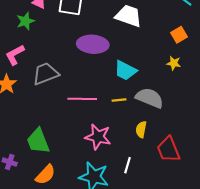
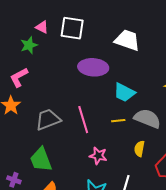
gray trapezoid: (45, 74) -> (48, 120), moved
pink line: (82, 99) -> (83, 120), turned 72
pink star: (98, 137) -> (98, 156), size x0.7

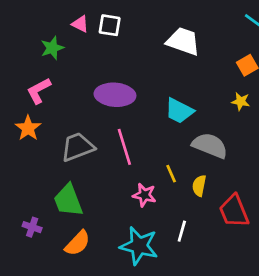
pink triangle: (42, 27) -> (80, 24), moved
white square: (72, 28) -> (110, 25), size x0.7
purple ellipse: (93, 67) -> (115, 95), moved
yellow line: (118, 121) -> (171, 174), moved, turned 72

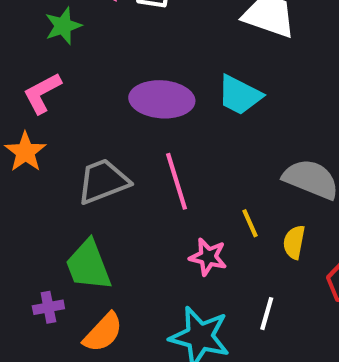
cyan trapezoid: (179, 111) -> (240, 95), moved
purple cross: (32, 227) -> (48, 307), moved, turned -30

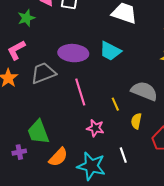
gray trapezoid: (103, 181) -> (43, 73), moved
yellow line: (250, 223) -> (115, 104), moved
white line: (267, 314) -> (123, 155), turned -35
orange semicircle: (103, 332) -> (58, 157), moved

